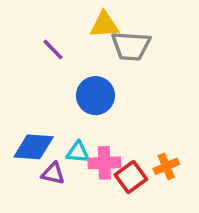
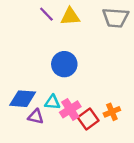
gray trapezoid: (131, 46) -> (116, 18), moved
purple line: (53, 50) -> (46, 14), moved
pink cross: (104, 163) -> (70, 109), turned -30

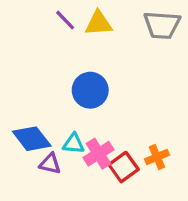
blue diamond: (23, 99) -> (32, 139), turned 48

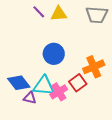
cyan triangle: (73, 144) -> (44, 86), size x1.6
orange cross: (157, 157) -> (94, 67), moved, size x1.5
red square: (124, 167) -> (78, 83), moved

